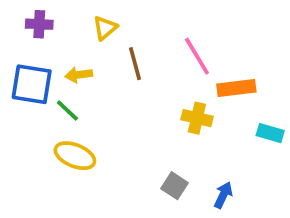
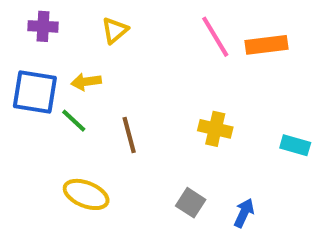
pink line: (197, 56) -> (215, 37), moved
brown line: (135, 64) -> (129, 135), moved
orange rectangle: (236, 88) -> (266, 45), moved
yellow ellipse: (75, 156) -> (86, 194), moved

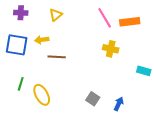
green line: (74, 121) -> (21, 84), moved, turned 64
yellow cross: (215, 129) -> (111, 49), moved
brown line: (129, 135) -> (57, 57), moved, turned -72
yellow ellipse: (86, 194) -> (42, 95), turned 40

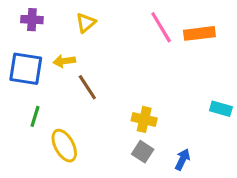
yellow cross: (111, 49) -> (144, 119), moved
brown line: (57, 57) -> (87, 87), turned 54
green line: (21, 84) -> (35, 116), moved

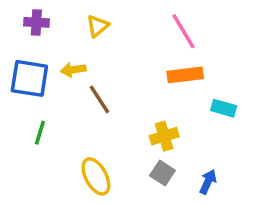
orange rectangle: (199, 33) -> (185, 75), moved
cyan rectangle: (221, 109) -> (224, 108), moved
yellow cross: (144, 119) -> (164, 136), turned -30
yellow ellipse: (64, 146) -> (96, 176), moved

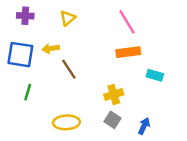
yellow ellipse: (96, 176) -> (66, 122), turned -65

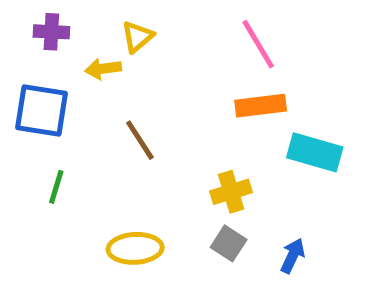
yellow arrow: (51, 48) -> (103, 69), moved
cyan rectangle: (155, 75) -> (315, 152), size x1.5

